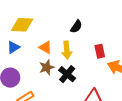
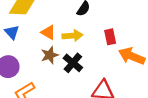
blue triangle: (13, 47) -> (12, 32), turned -40
yellow arrow: (67, 50) -> (72, 36), turned -90

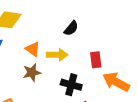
black cross: (73, 63) -> (71, 85), moved, turned -30

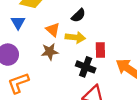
black semicircle: (71, 28) -> (78, 15), moved
red rectangle: (96, 60) -> (100, 50), moved

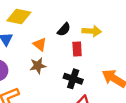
yellow arrow: (75, 37) -> (92, 31), moved
red rectangle: (100, 50) -> (77, 49), moved

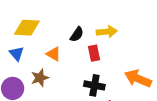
brown star: (38, 66) -> (40, 78), moved

